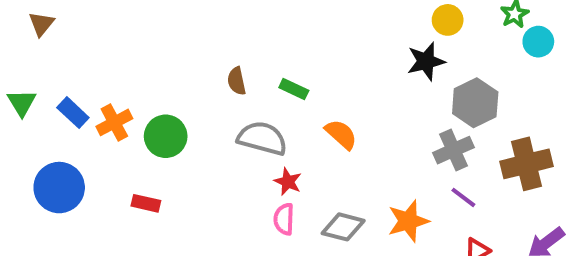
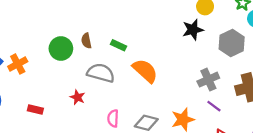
gray hexagon: (475, 103) -> (232, 43), moved
orange semicircle: (341, 134) -> (145, 71), size x1.4
green circle: (166, 136) -> (61, 49), moved
red star: (288, 182) -> (78, 97), moved

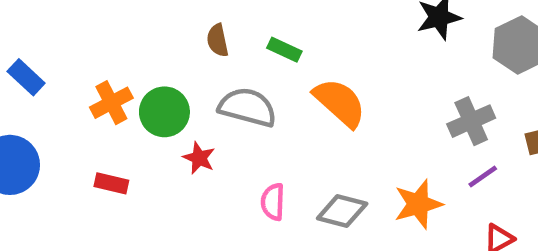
green circle: (61, 49) -> (164, 112), moved
orange cross: (18, 64) -> (111, 103), moved
purple line: (214, 106) -> (483, 176), turned -72

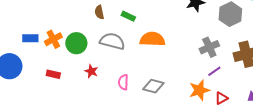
blue rectangle: (26, 77) -> (30, 38), moved, turned -42
orange semicircle: (340, 103) -> (152, 39), turned -40
red star: (199, 158) -> (91, 71), moved
orange star: (418, 204) -> (199, 90), moved

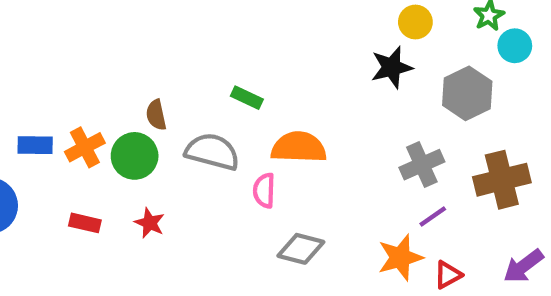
brown semicircle: (99, 12) -> (156, 115), moved
red star: (91, 71) -> (150, 223), moved
pink semicircle: (123, 82) -> (264, 191), moved

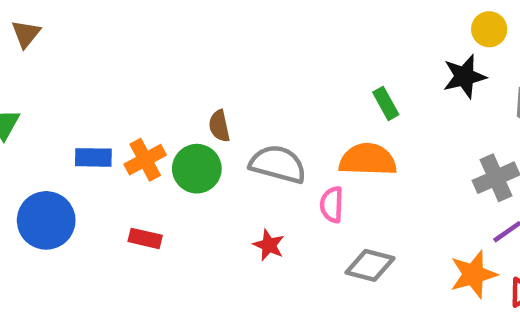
green rectangle: (247, 98) -> (386, 103), moved, turned 36
red star: (150, 223) -> (269, 245), moved

